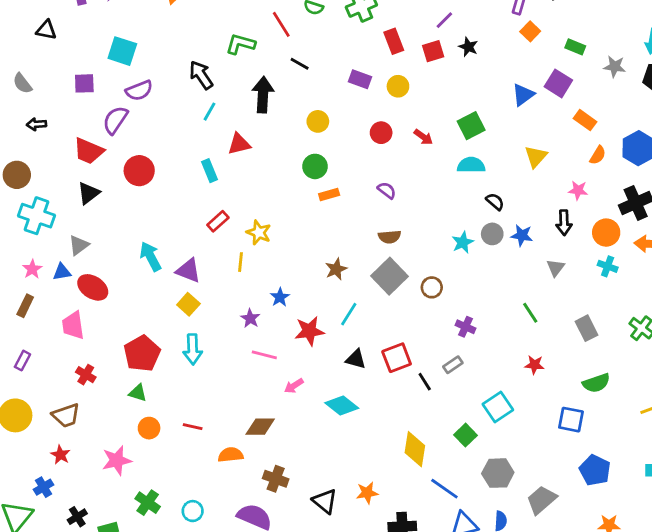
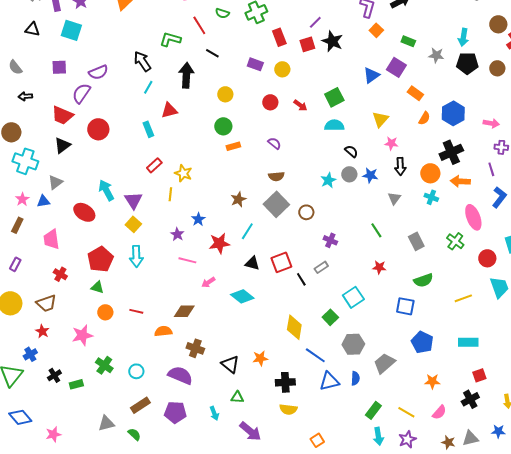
black star: (468, 47) -> (332, 41), size x1.5
cyan square: (122, 51) -> (71, 30), moved
pink star: (578, 190) -> (391, 143), moved
purple triangle: (188, 271) -> (133, 200), turned 36
red ellipse: (93, 287) -> (84, 212), moved

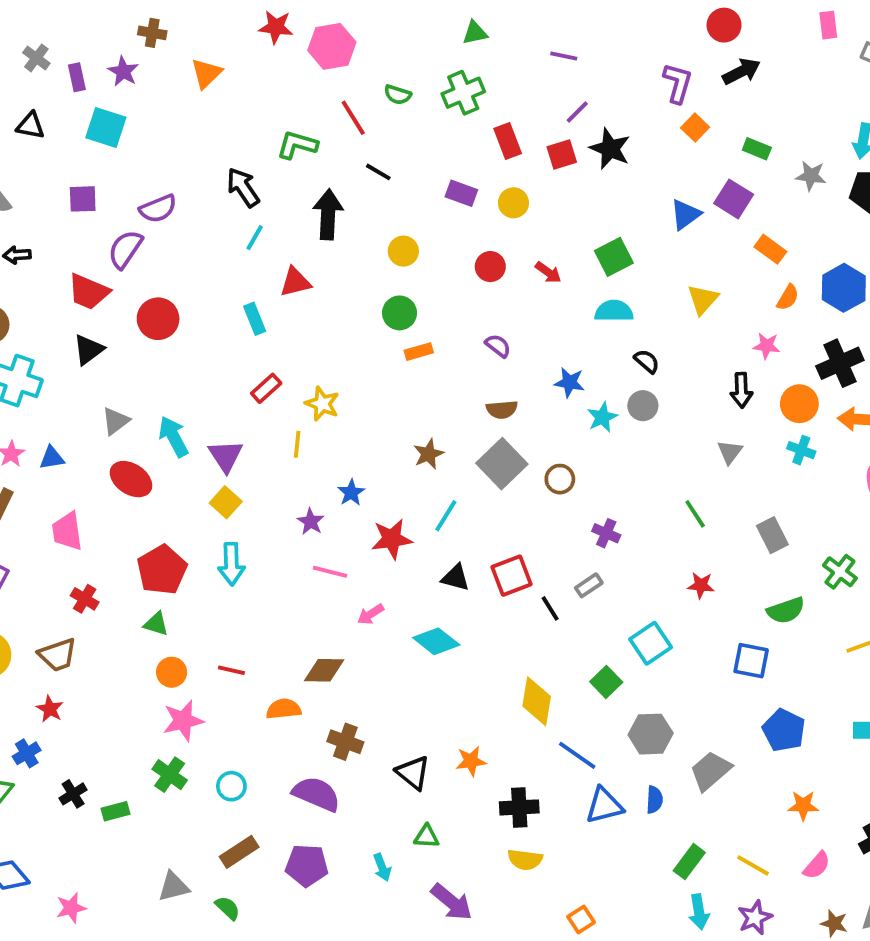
pink star: (391, 143) -> (767, 346), moved
blue star: (370, 175) -> (569, 382), moved
gray triangle: (55, 182) -> (116, 421), moved
green cross: (455, 241) -> (840, 572), moved
pink star: (82, 335) -> (183, 721), moved

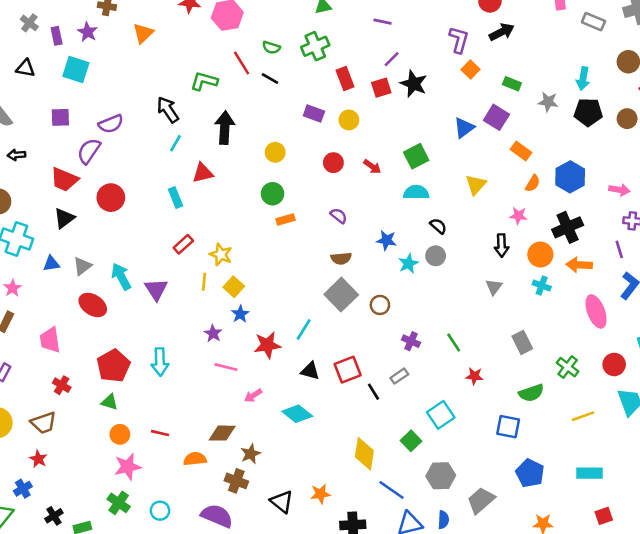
black line: (378, 172) -> (270, 79), moved
brown star: (428, 454) -> (251, 454), moved
blue triangle: (52, 458) -> (51, 264), moved
yellow square: (226, 502) -> (234, 287), moved
green line: (695, 514) -> (454, 342), moved

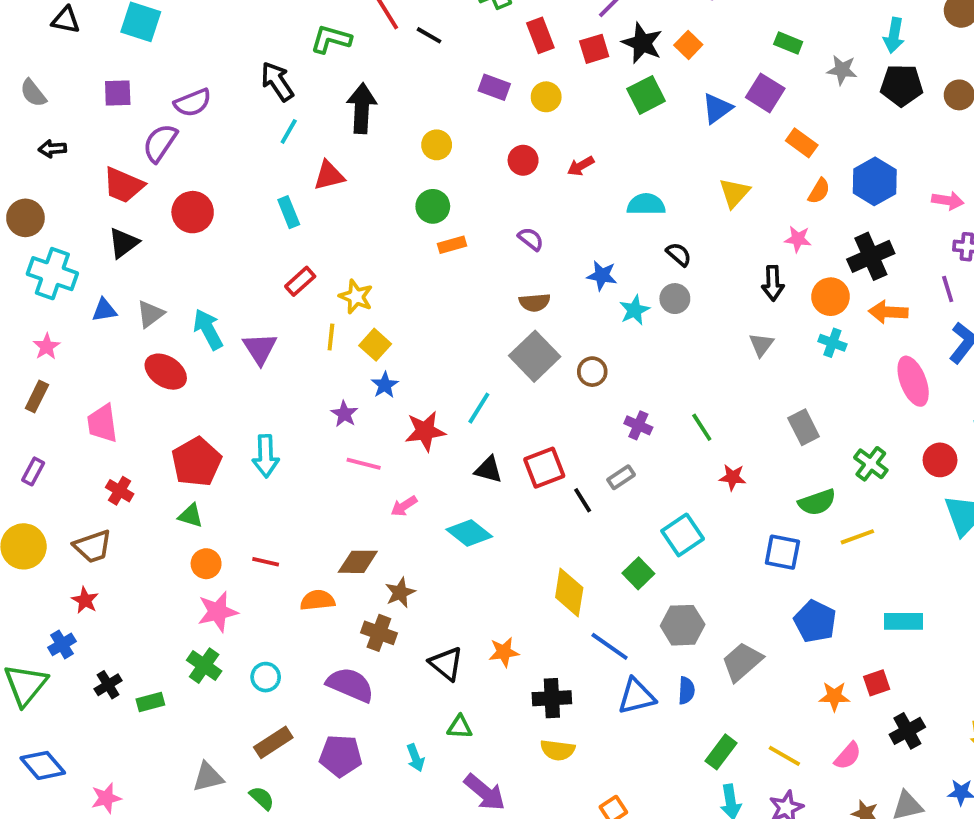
orange square: (471, 69) -> (688, 45), moved
green square: (416, 156) -> (646, 95), moved
red arrow: (372, 167) -> (581, 166), turned 114
yellow line: (583, 416) -> (857, 537), moved
red square: (604, 516) -> (877, 683), moved

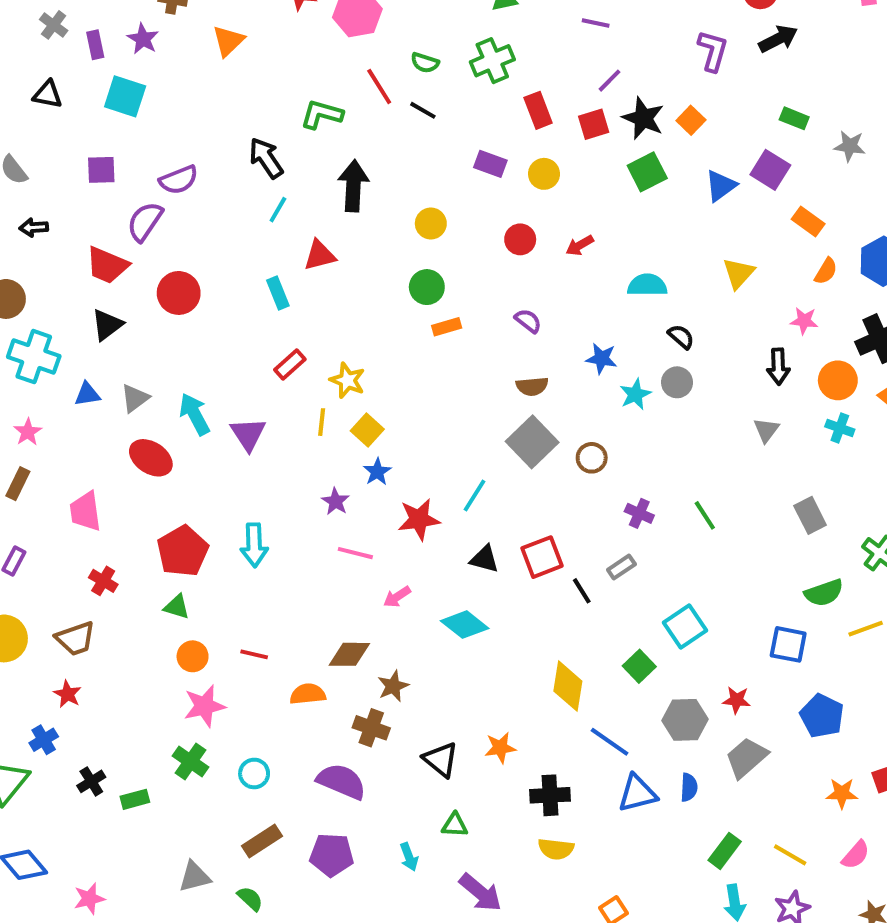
red star: (733, 477) -> (737, 700), moved

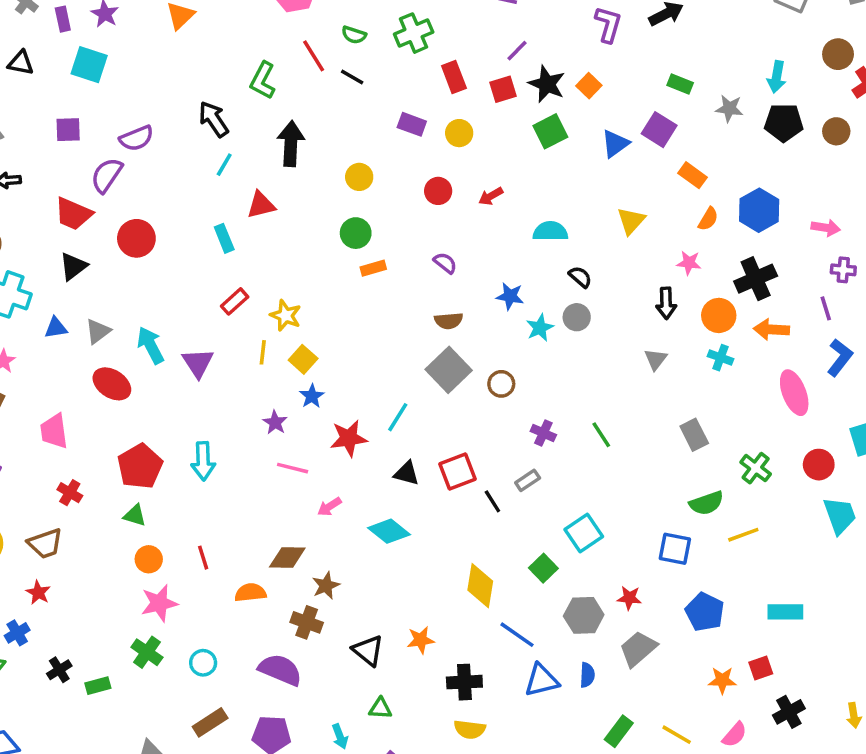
green L-shape: (322, 114) -> (263, 80), turned -78
red line: (254, 654) -> (203, 558), turned 60

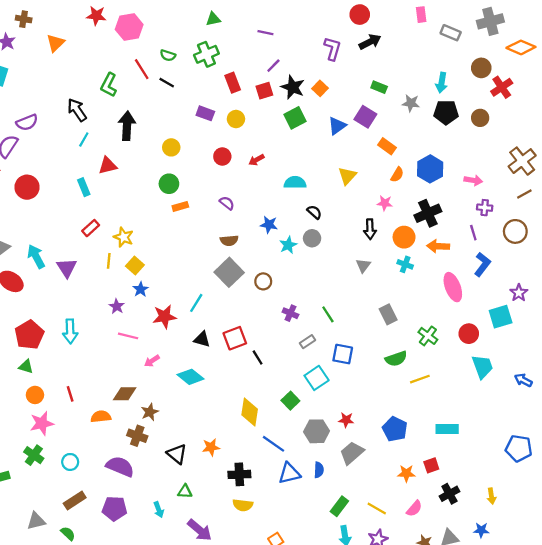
gray rectangle: (528, 480) -> (307, 342), moved
blue square: (675, 549) -> (343, 354), moved

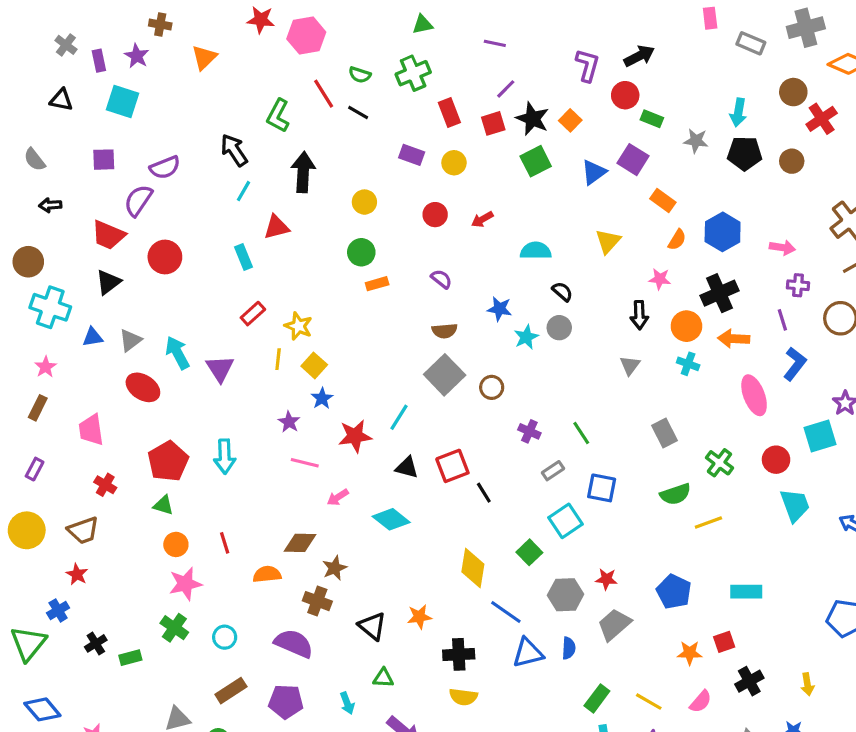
red circle: (360, 15) -> (625, 95), moved

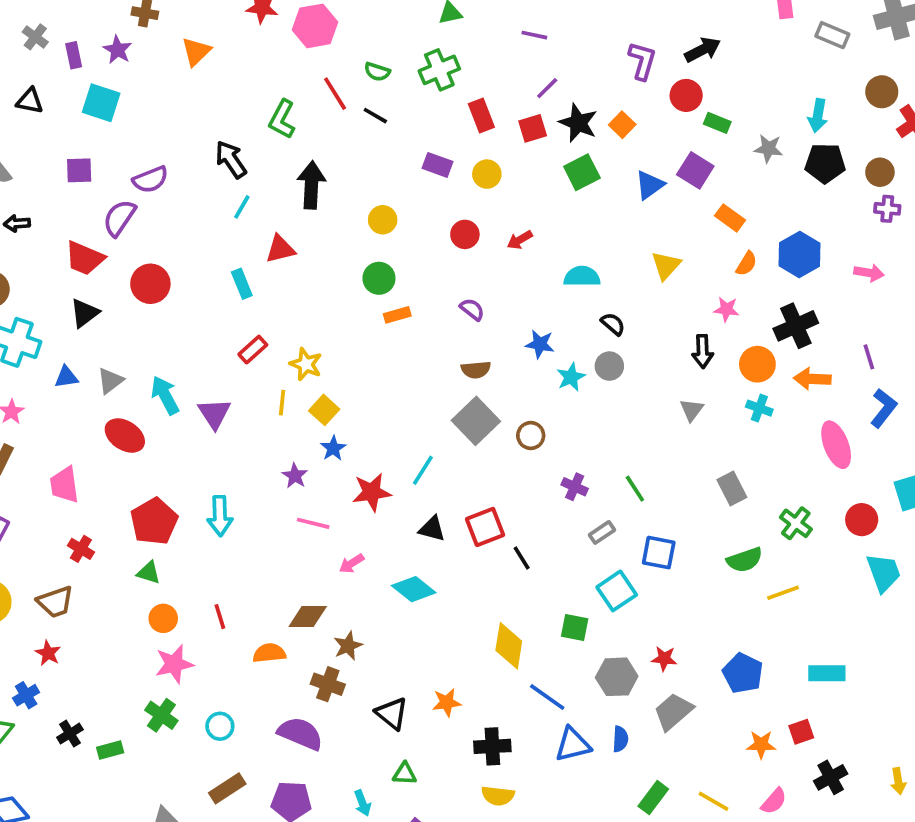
purple cross: (798, 285) -> (887, 209), moved
green square: (529, 552) -> (575, 628), turned -35

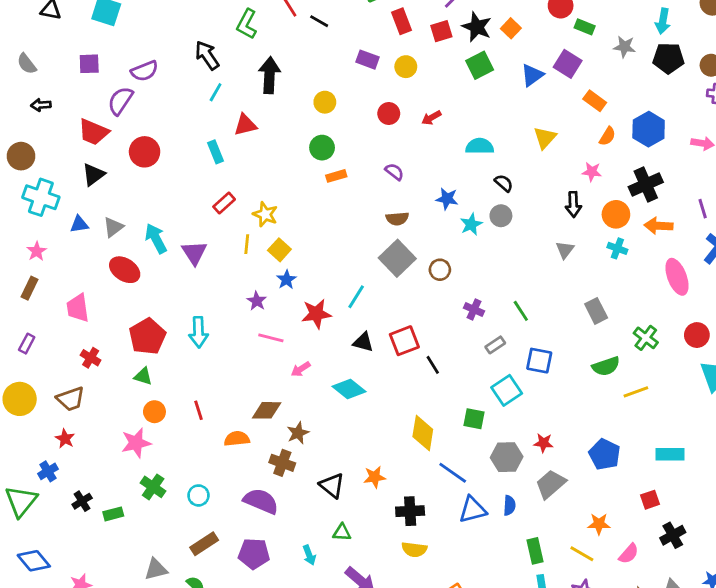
pink star: (174, 664) -> (136, 443), moved
orange star: (761, 745) -> (599, 524), moved
green rectangle: (653, 798) -> (535, 551), turned -50

